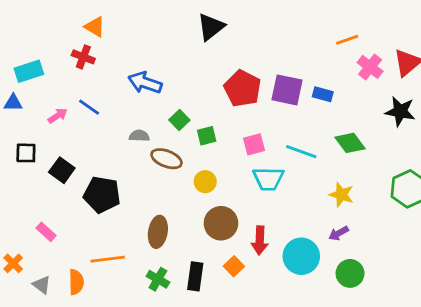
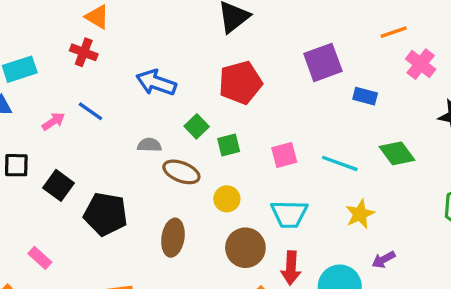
red pentagon: (242, 88) -> (240, 83), moved, turned 30
purple square: (287, 90) -> (323, 62), moved, turned -32
cyan trapezoid: (268, 179) -> (289, 214), moved
yellow star: (341, 195) -> (360, 214), moved, turned 30
brown ellipse: (158, 232) -> (173, 238), moved

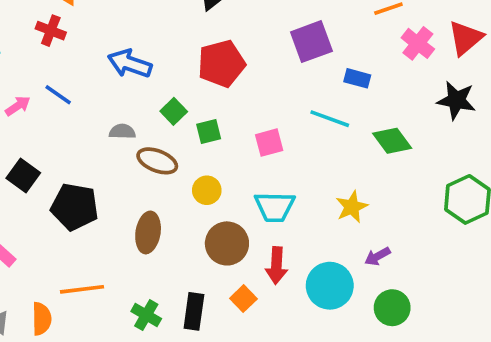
cyan line: (340, 163) -> (330, 119), moved

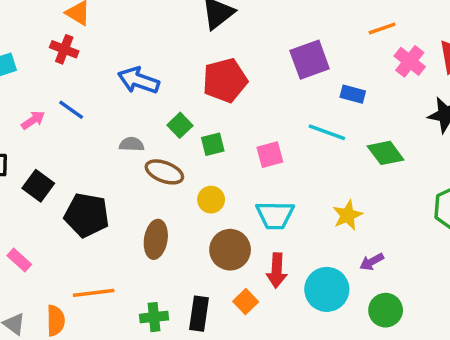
green cross: (146, 315) -> (154, 317), turned -36

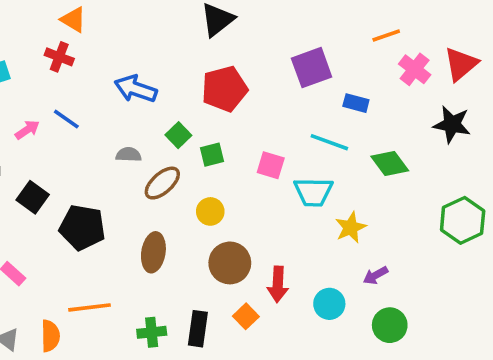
pink square: (270, 155) -> (271, 165), turned 32
brown ellipse: (164, 172) -> (162, 183), turned -63
cyan trapezoid: (275, 215) -> (313, 192), moved
cyan circle: (327, 289) -> (329, 304), size x0.7

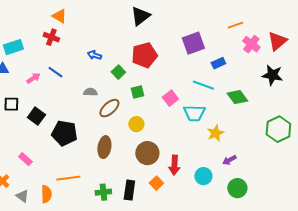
blue arrow: (136, 89) -> (94, 55), size x0.6
blue rectangle: (356, 103) -> (218, 63), turned -40
green square: (178, 135) -> (118, 72), moved
pink square: (271, 165) -> (170, 98), turned 35

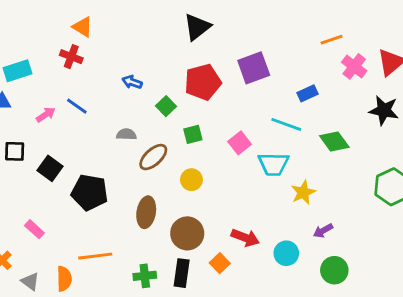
purple square: (193, 43) -> (254, 68), moved
brown circle: (147, 153) -> (187, 233), moved
red arrow: (174, 165) -> (245, 238), turned -72

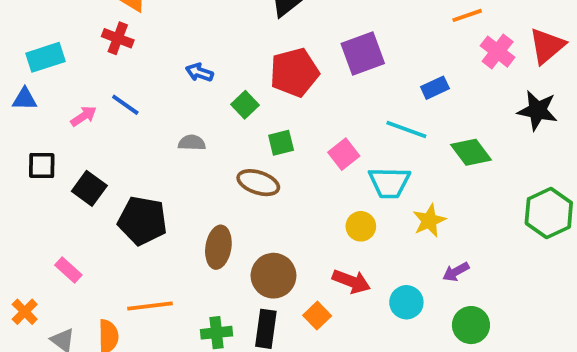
brown ellipse: (153, 157) -> (258, 183), moved, turned 60
yellow circle: (191, 180) -> (361, 226), moved

